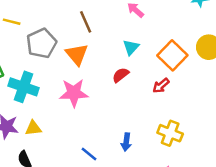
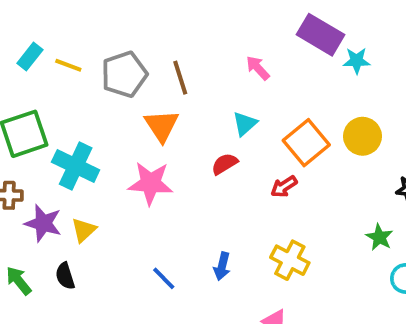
gray pentagon: (42, 43) -> (124, 74), moved
yellow triangle: (33, 128) -> (84, 230), turned -42

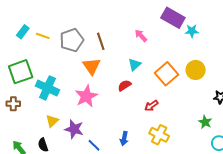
pink star: (151, 183) -> (86, 96), turned -30
red arrow: (284, 187) -> (151, 106), moved
purple star: (43, 223) -> (74, 129), moved

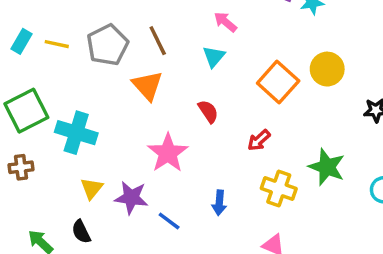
cyan triangle: (135, 65) -> (214, 57), moved
red semicircle: (124, 85) -> (208, 111), turned 96
pink star: (86, 96) -> (168, 153), moved
green star: (205, 122) -> (327, 167), moved, size x1.5

